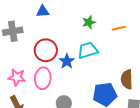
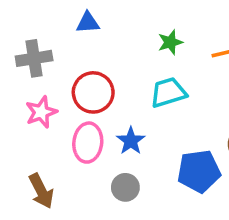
blue star: (67, 61) -> (131, 141), moved
pink star: (17, 77) -> (41, 112), moved, turned -30

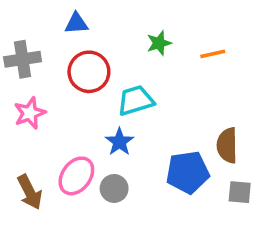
red circle: (93, 92) -> (89, 72), moved
cyan trapezoid: (168, 92) -> (136, 101), moved
pink ellipse: (88, 143) -> (76, 176), moved, turned 30

